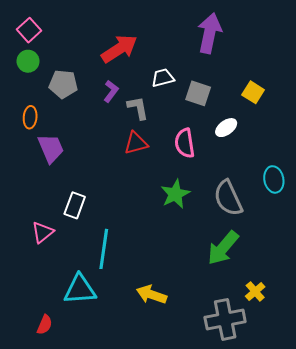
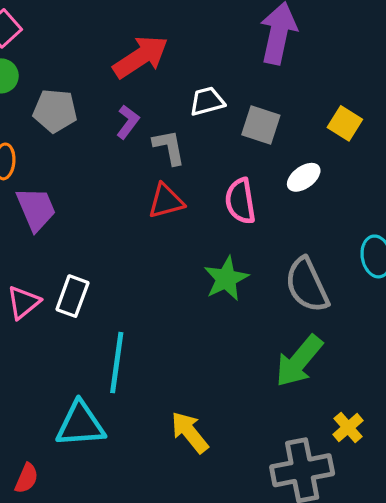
pink triangle: (43, 232) -> (23, 302), moved
yellow arrow: (151, 295) -> (190, 432), turned 32

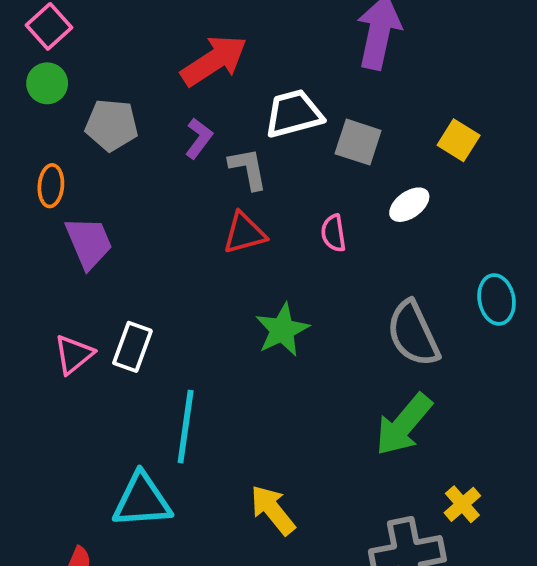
white trapezoid: (207, 101) -> (294, 114), size x1.4
pink semicircle: (240, 201) -> (333, 233), size x0.7
green star: (226, 279) -> (282, 330), moved

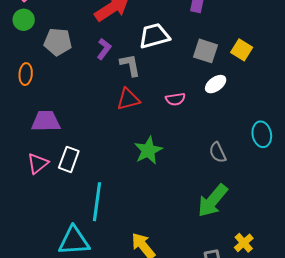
gray square: (358, 142) -> (206, 51), moved
pink semicircle: (333, 233) -> (175, 99), turned -90
purple trapezoid: (89, 243) -> (46, 121), moved, turned -68
gray semicircle: (413, 334) -> (218, 152), size x0.6

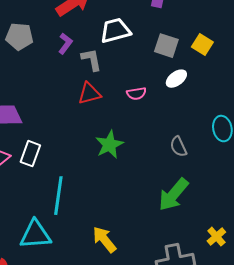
yellow cross: (244, 243) -> (216, 237), moved

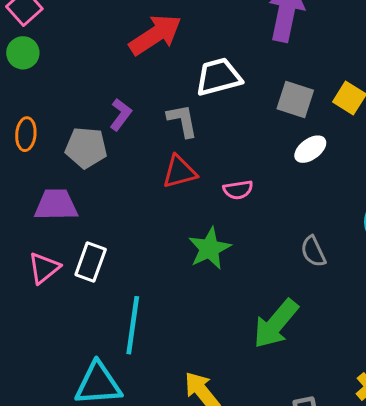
gray pentagon: (19, 37) -> (86, 148), moved
purple L-shape: (65, 44) -> (121, 115), moved
pink semicircle: (136, 94) -> (238, 190), moved
green arrow: (173, 195) -> (276, 324), moved

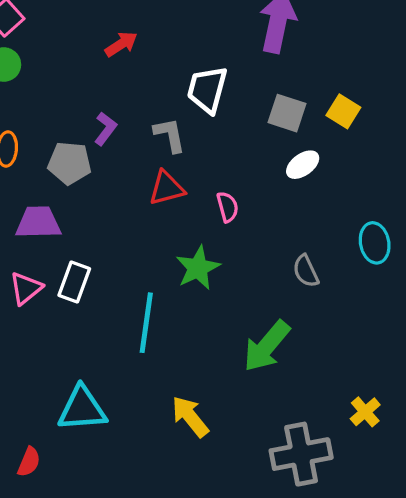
red arrow: (155, 35) -> (121, 44), moved, size x0.6
white trapezoid: (219, 77) -> (207, 90), turned -60
pink semicircle: (238, 190) -> (228, 207), turned -96
cyan line: (133, 325) -> (146, 323), moved

